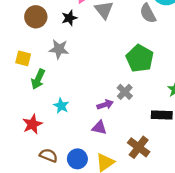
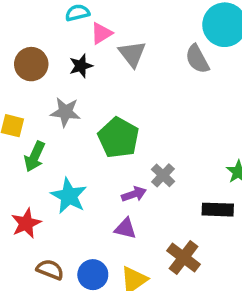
green pentagon: (140, 58) -> (119, 138), moved
cyan star: (61, 106) -> (69, 196), size x1.5

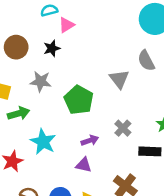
gray triangle: (132, 54) -> (119, 79), moved
gray semicircle: (197, 59) -> (146, 61), moved
green arrow: (35, 157) -> (19, 113), turned -130
gray cross: (163, 175) -> (123, 128), moved

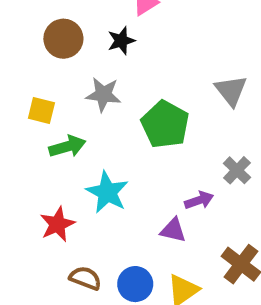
purple arrow: (90, 140) -> (199, 200), moved

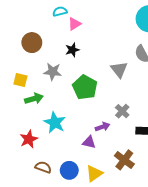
black star: (121, 41) -> (72, 50), moved

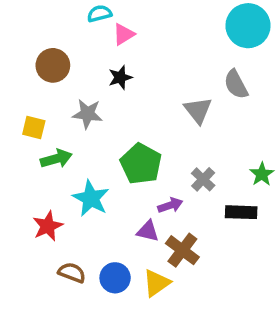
green pentagon: (85, 87) -> (141, 164), moved
brown cross: (124, 160) -> (182, 250), moved

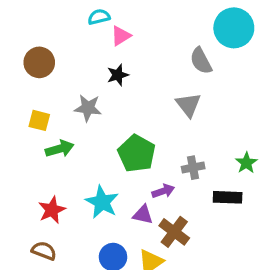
brown circle: (53, 65) -> (39, 62), moved
gray semicircle: (236, 84) -> (201, 61), moved
gray cross: (203, 179) -> (193, 168), turned 35
cyan star: (91, 198) -> (102, 202), moved
brown semicircle: (72, 273) -> (44, 251), moved

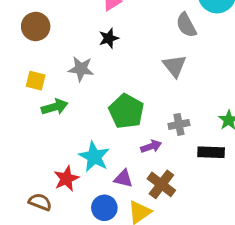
red star: (52, 210) -> (66, 179), moved
purple triangle: (143, 215) -> (123, 179), moved

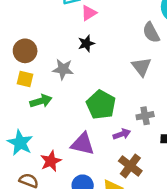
brown circle: (36, 26) -> (25, 51), moved
cyan star: (94, 157) -> (20, 143), moved
purple triangle: (123, 179) -> (83, 144), moved, size x1.5

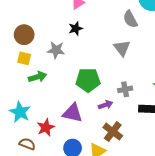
green pentagon: (101, 105) -> (88, 80), turned -30

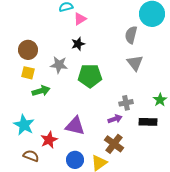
gray semicircle: (130, 19) -> (131, 35), turned 42
gray triangle: (122, 48) -> (135, 63), moved
green pentagon: (88, 80) -> (90, 76), moved
purple arrow: (106, 105) -> (115, 119), moved

